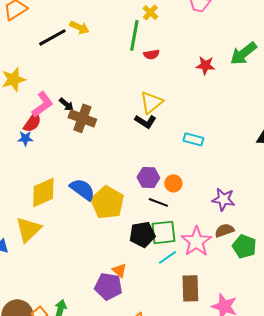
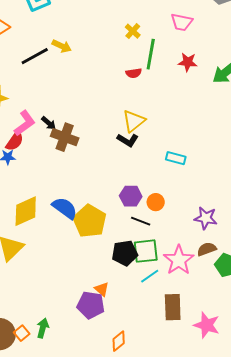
green line: (134, 35) -> (151, 54), moved
red star: (205, 65) -> (188, 62), moved

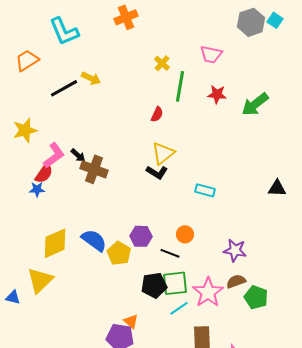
red semicircle: (134, 73) -> (157, 114), moved, turned -56
purple hexagon: (131, 196) -> (141, 236), moved
yellow pentagon: (90, 221) -> (119, 253), size x0.7

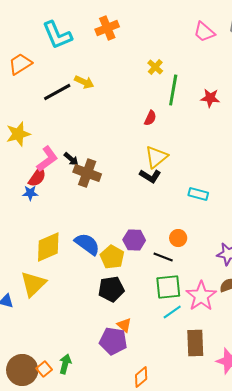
orange cross: (126, 17) -> (107, 28), moved
pink trapezoid: (211, 54) -> (204, 32), moved, turned 30
black pentagon: (154, 285) -> (111, 289), moved

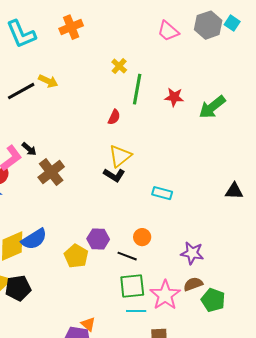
black arrow: (71, 159) -> (29, 149), moved
brown cross: (87, 173) -> (51, 172), turned 32
blue semicircle: (87, 244) -> (34, 239), moved, turned 112
black pentagon: (111, 289) -> (18, 288), moved
cyan line: (172, 312) -> (136, 311), turned 36

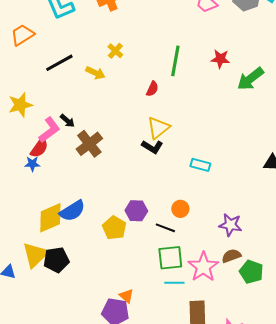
yellow cross: (119, 66) -> (115, 51), moved
yellow arrow: (48, 81) -> (95, 73), moved
red star: (174, 97) -> (220, 59), moved

